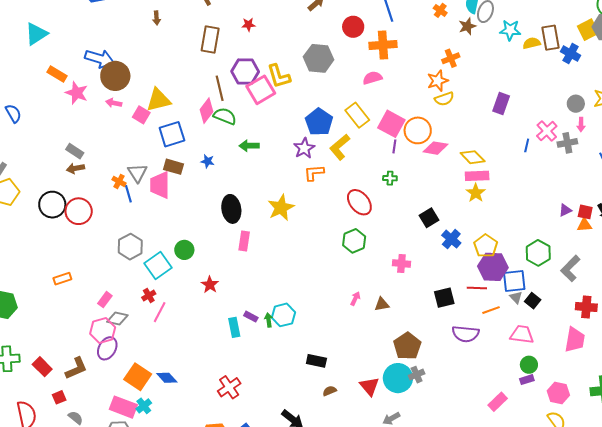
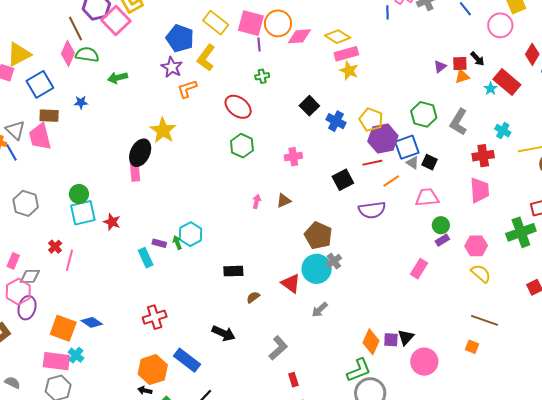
black ellipse: (231, 209) -> (140, 153), moved, turned 48
cyan square: (158, 265) -> (83, 213), moved, turned 36
red cross: (229, 387) -> (155, 317), turned 30

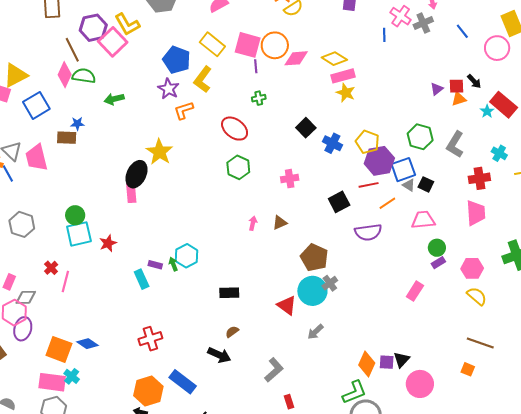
brown rectangle: (49, 116) -> (67, 138), moved
red star: (112, 222) -> (108, 243), turned 30
brown semicircle: (253, 297) -> (232, 332), moved

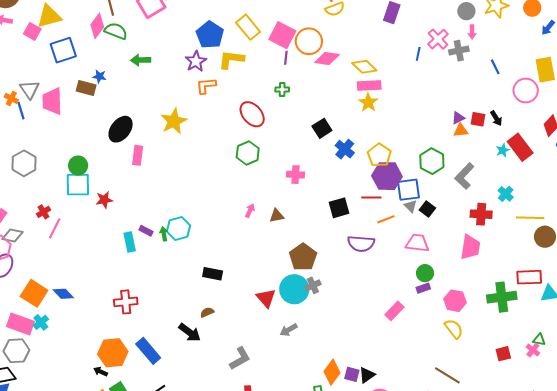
yellow L-shape: (203, 79) -> (231, 59), turned 48
orange triangle: (459, 99) -> (461, 130), moved
black ellipse: (136, 174) -> (121, 129), moved

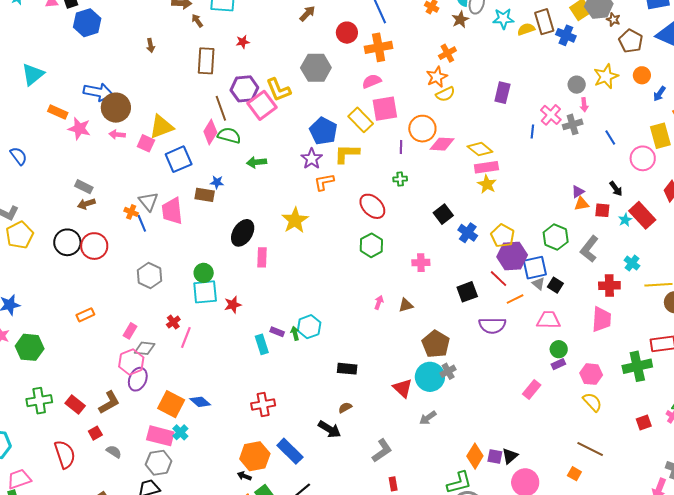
pink square: (282, 35) -> (385, 109), moved, turned -32
red square: (478, 119) -> (602, 210), moved
red line: (371, 197) -> (499, 279), turned 48

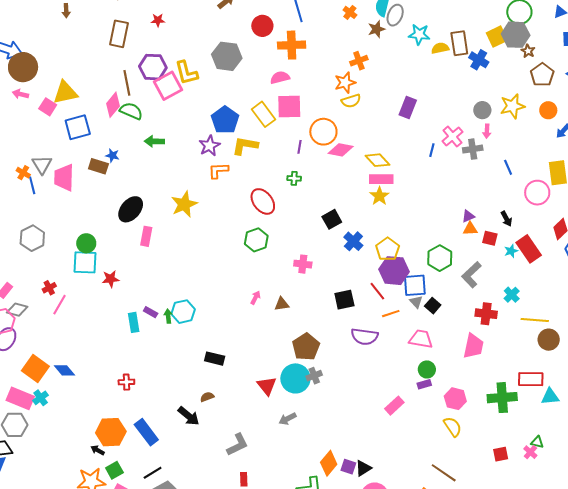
red cross: (263, 404) -> (126, 382), size x0.7

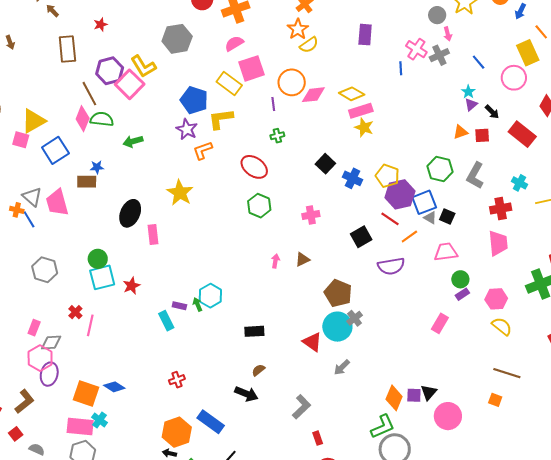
purple triangle: (468, 216) -> (471, 104), moved
cyan star: (511, 251) -> (468, 92), moved

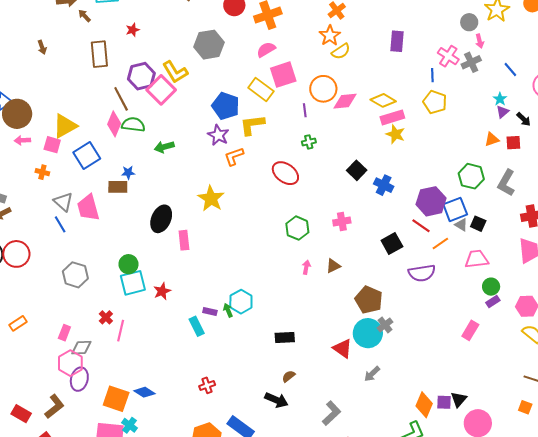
yellow pentagon: (387, 176) -> (435, 102), moved
green hexagon: (259, 206) -> (297, 228), moved
orange cross: (17, 210) -> (42, 172), moved

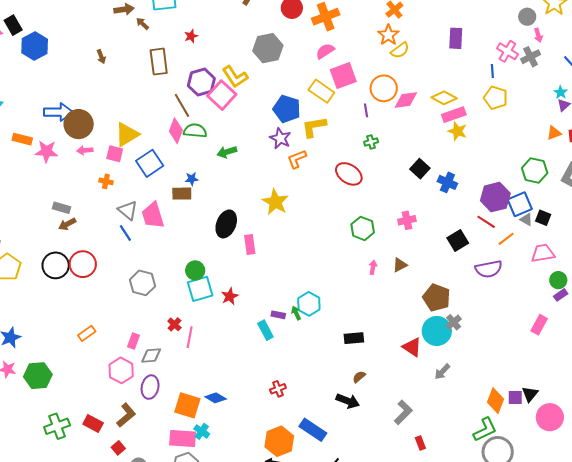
pink hexagon: (70, 363) -> (121, 370), moved

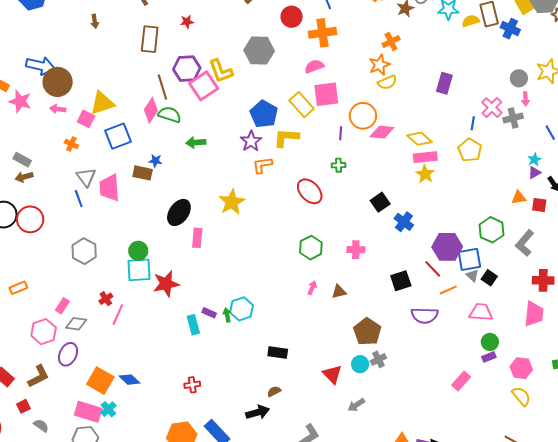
red star: (230, 296) -> (166, 284), size x1.5
cyan circle: (437, 331) -> (360, 364), size x0.6
black arrow: (348, 401) -> (258, 412), turned -50

